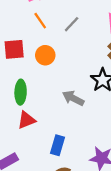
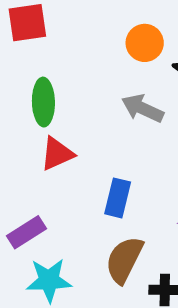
orange circle: (45, 55) -> (145, 43), moved

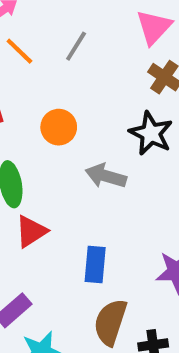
orange circle: (145, 43) -> (59, 127), moved

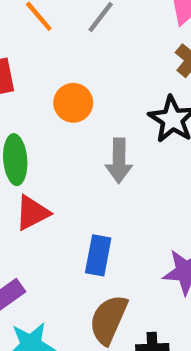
gray arrow: (106, 176) -> (119, 161), turned -111

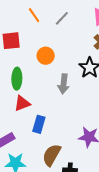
blue rectangle: (98, 255) -> (39, 124), moved

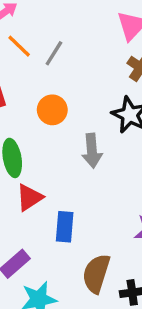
gray line: (62, 18) -> (54, 53), moved

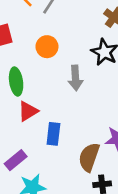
brown semicircle: (96, 273) -> (89, 157), moved

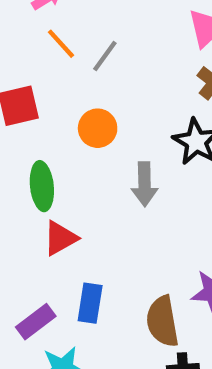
blue rectangle: (53, 134) -> (90, 303), moved
brown semicircle: (89, 157) -> (162, 321), turned -32

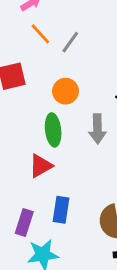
green ellipse: (42, 186) -> (53, 130), moved
purple rectangle: (36, 322) -> (24, 222), turned -35

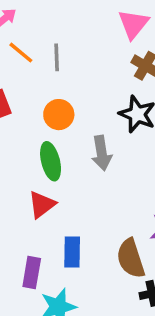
gray line: (70, 42) -> (57, 57), turned -30

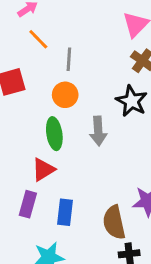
gray line: (57, 57) -> (69, 59), moved
purple rectangle: (32, 273) -> (28, 204), moved

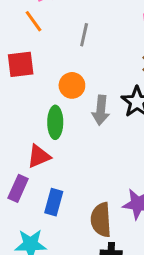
orange line: (38, 39) -> (34, 21), moved
gray line: (69, 59) -> (84, 35), moved
gray arrow: (98, 131) -> (101, 110), moved

